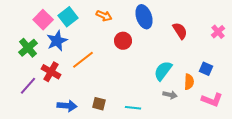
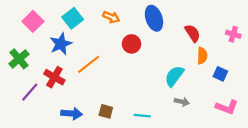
pink square: (43, 20) -> (33, 21), moved
pink cross: (218, 32) -> (233, 34), turned -32
green cross: (28, 48) -> (19, 59), moved
orange semicircle: (189, 82) -> (202, 56), moved

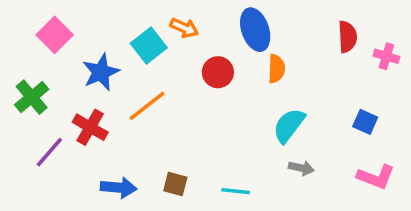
cyan square: (73, 18) -> (149, 46), moved
red semicircle: (193, 33) -> (347, 37), moved, turned 30
orange semicircle: (202, 56) -> (276, 69), moved

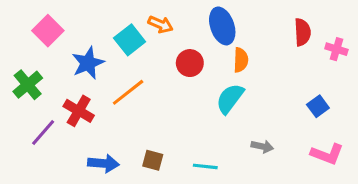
blue square: (365, 122) -> (318, 106), turned 30
cyan semicircle: (289, 125) -> (230, 99), moved

